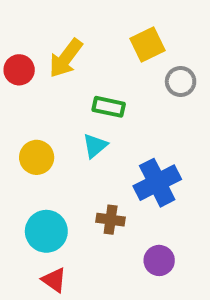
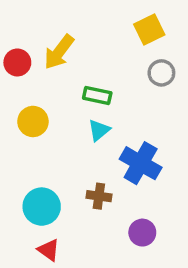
yellow square: (147, 45) -> (149, 29), moved
cyan triangle: (95, 146) -> (99, 130), moved
yellow circle: (37, 157) -> (33, 121), moved
blue cross: (157, 183) -> (141, 163), turned -33

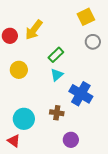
green rectangle: (97, 95) -> (56, 55), turned -56
purple circle: (142, 233) -> (71, 140), moved
red triangle: (49, 250) -> (14, 141), moved

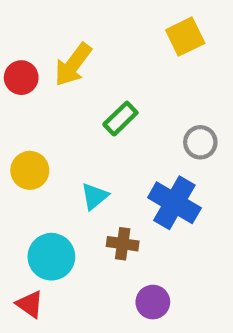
gray circle: (93, 42) -> (200, 142), moved
yellow circle: (19, 70) -> (30, 170), moved
cyan triangle: (57, 75) -> (95, 196), moved

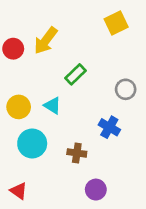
cyan triangle: (95, 196) -> (52, 106), moved, turned -48
blue cross: (174, 203) -> (109, 127), size x0.7
cyan circle: (51, 257) -> (32, 143), moved

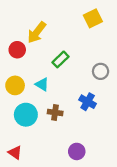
red circle: (13, 49) -> (17, 50), moved
brown cross: (77, 153) -> (55, 112), moved

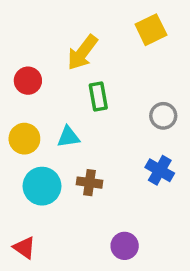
yellow arrow: (37, 32) -> (82, 53), moved
green rectangle: (60, 59) -> (98, 96), turned -56
cyan triangle: (42, 84) -> (68, 137), turned -40
blue cross: (88, 102) -> (160, 170), moved

